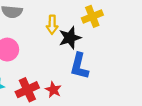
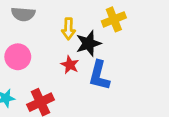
red star: (53, 90) -> (70, 65), moved

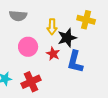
yellow cross: (114, 19) -> (86, 20), turned 36
pink circle: (18, 57) -> (28, 47), moved

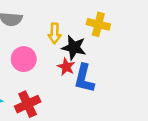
black star: (67, 38) -> (74, 47), turned 30
red star: (53, 54) -> (66, 67), moved

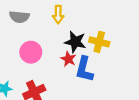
yellow cross: (98, 24) -> (99, 42), moved
yellow arrow: (55, 33) -> (58, 15), moved

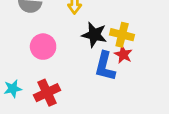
red star: (68, 59) -> (123, 54), moved

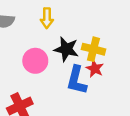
pink circle: (43, 47) -> (35, 61), moved

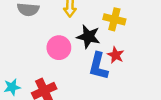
yellow cross: (93, 49) -> (114, 19), moved

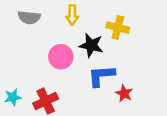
red star: (116, 55) -> (124, 93), moved
blue L-shape: (98, 66) -> (101, 76), turned 72

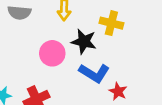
blue L-shape: (101, 76) -> (94, 73), turned -144

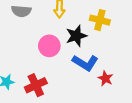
black star: (84, 41) -> (76, 36), turned -30

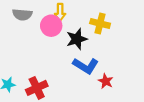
pink circle: (49, 46) -> (51, 26), moved

